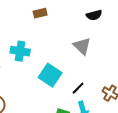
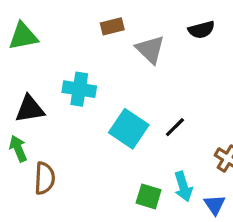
gray triangle: (82, 46) -> (150, 50), moved
black line: (78, 88) -> (175, 127), moved

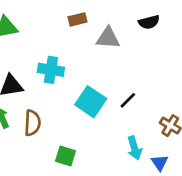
gray triangle: (150, 50) -> (108, 38), turned -40
brown semicircle: (45, 178) -> (32, 123), moved
green square: (149, 196) -> (66, 156), moved

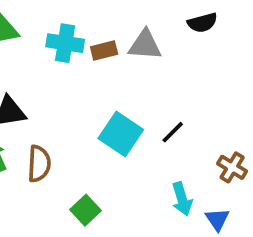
brown rectangle: (77, 19) -> (104, 51), moved
cyan cross: (51, 70) -> (65, 43), moved
green square: (66, 156) -> (85, 210), turned 30

